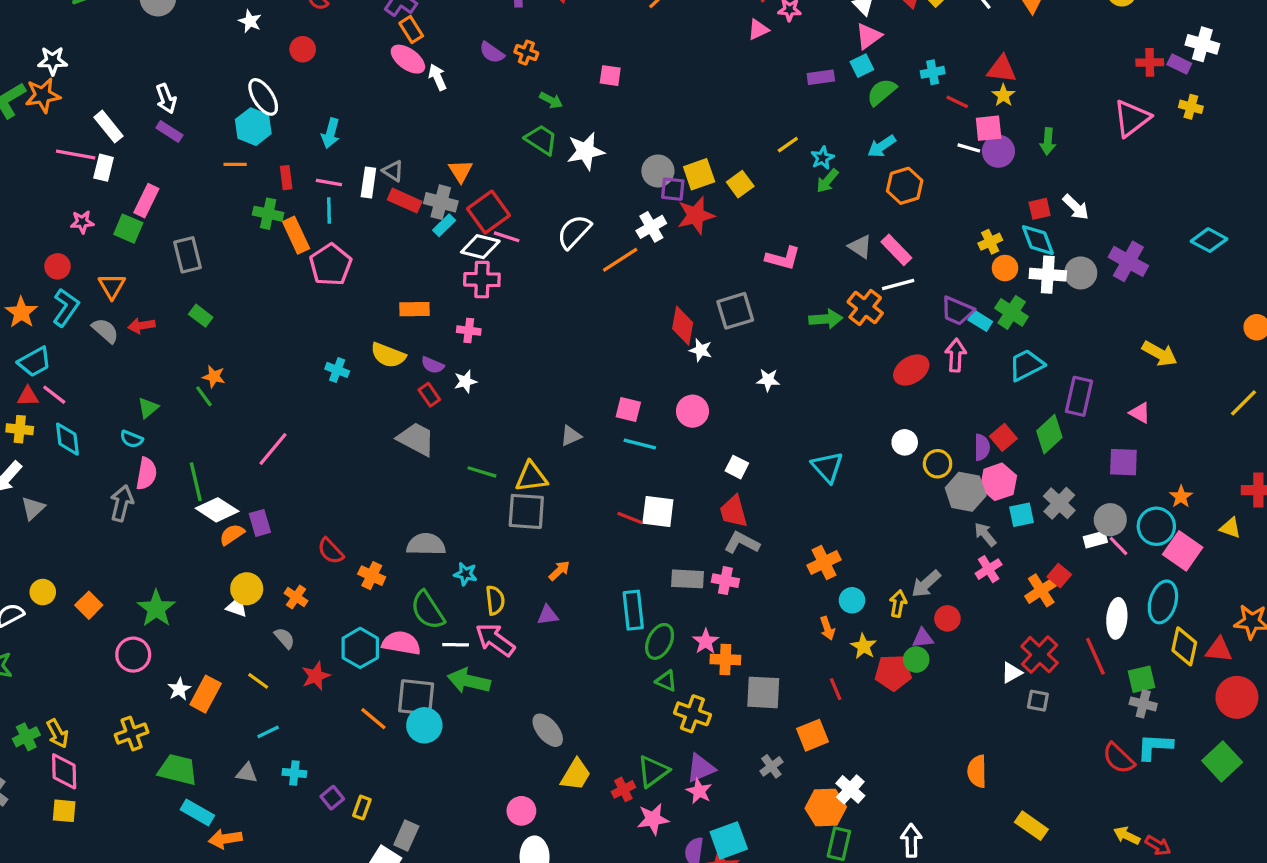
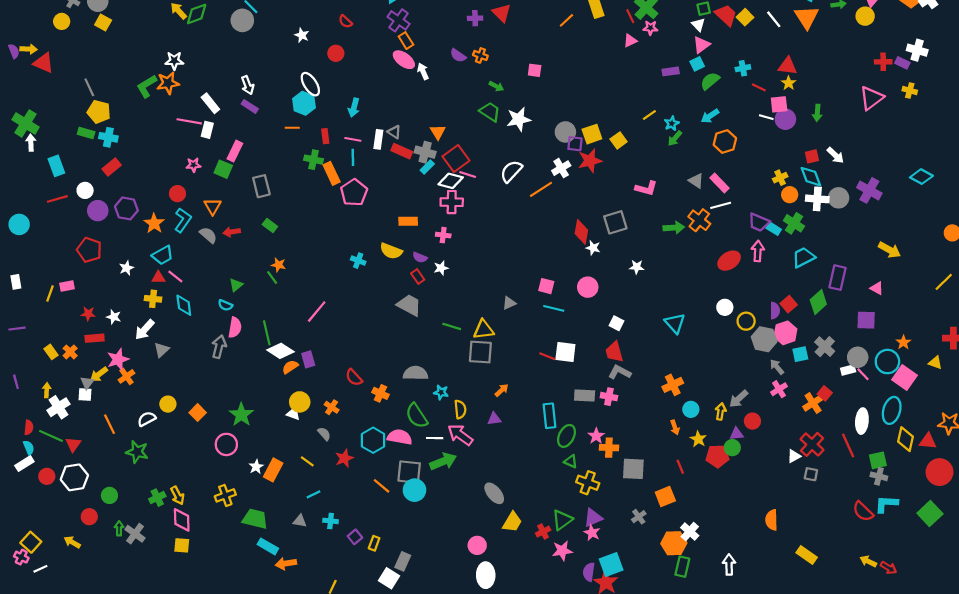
green arrow: (469, 681) -> (443, 461), turned 145

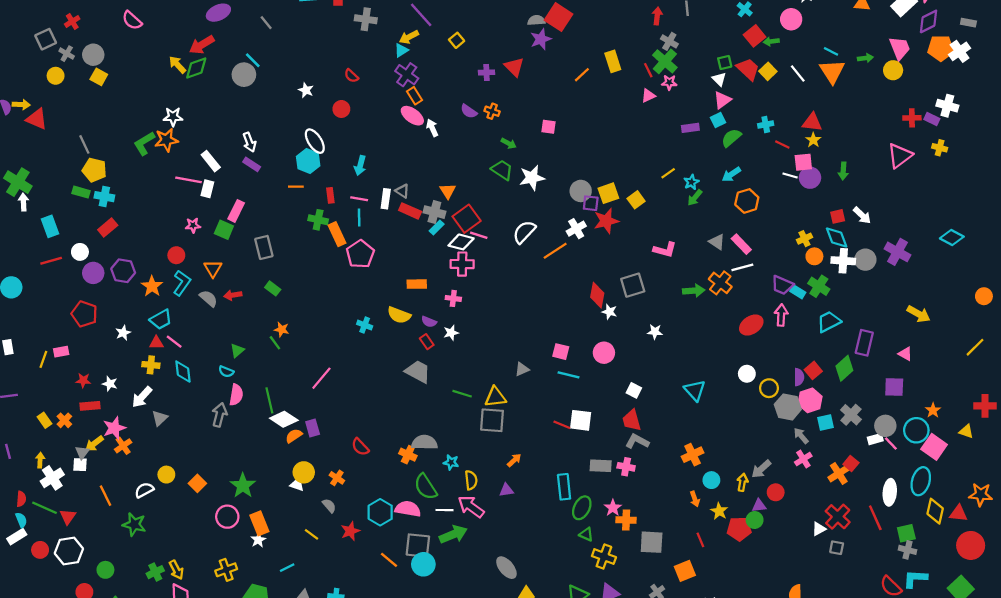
orange cross: (380, 393) -> (408, 455), moved
orange rectangle: (273, 470) -> (259, 523), moved, turned -50
cyan line: (314, 494) -> (287, 568), moved

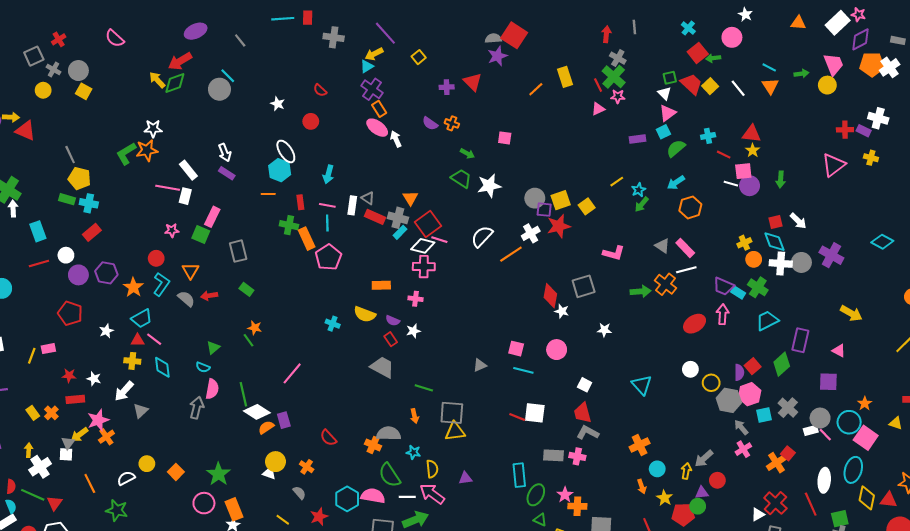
orange triangle: (832, 71) -> (770, 86), size x0.7
yellow triangle: (495, 397) -> (455, 432), moved
orange arrow: (514, 460) -> (414, 416), moved, turned 120

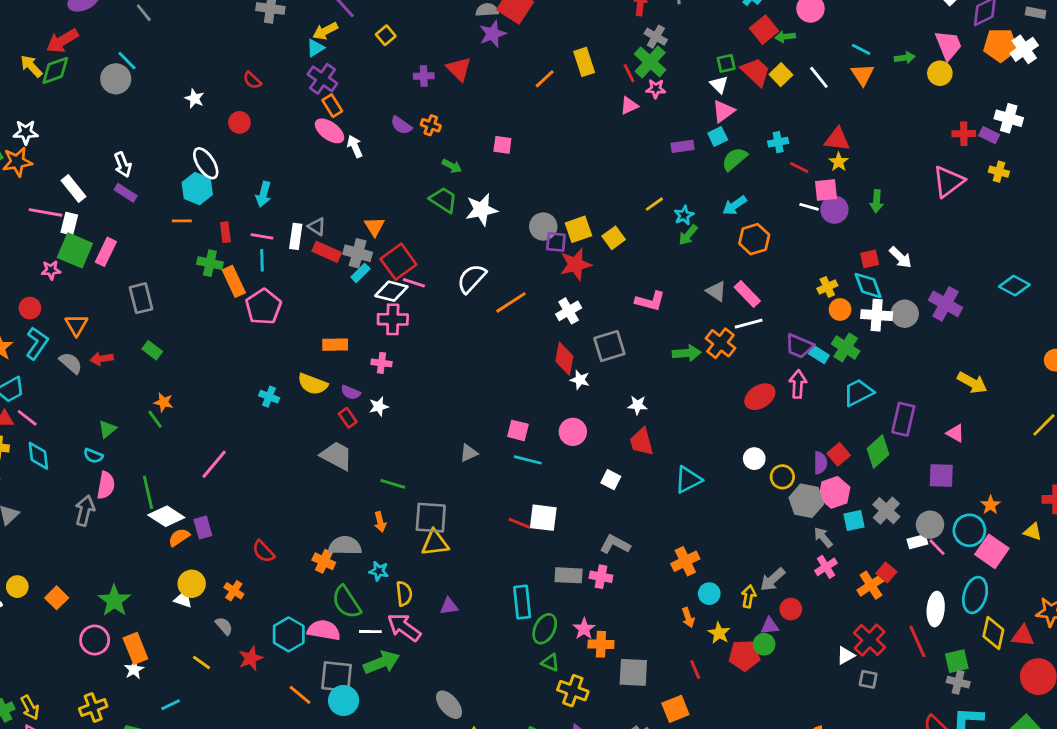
white cross: (531, 233) -> (569, 311), moved
green square: (201, 234) -> (75, 250), moved, size x1.4
cyan triangle: (642, 385) -> (688, 480), turned 45
red trapezoid: (583, 413) -> (642, 442), moved

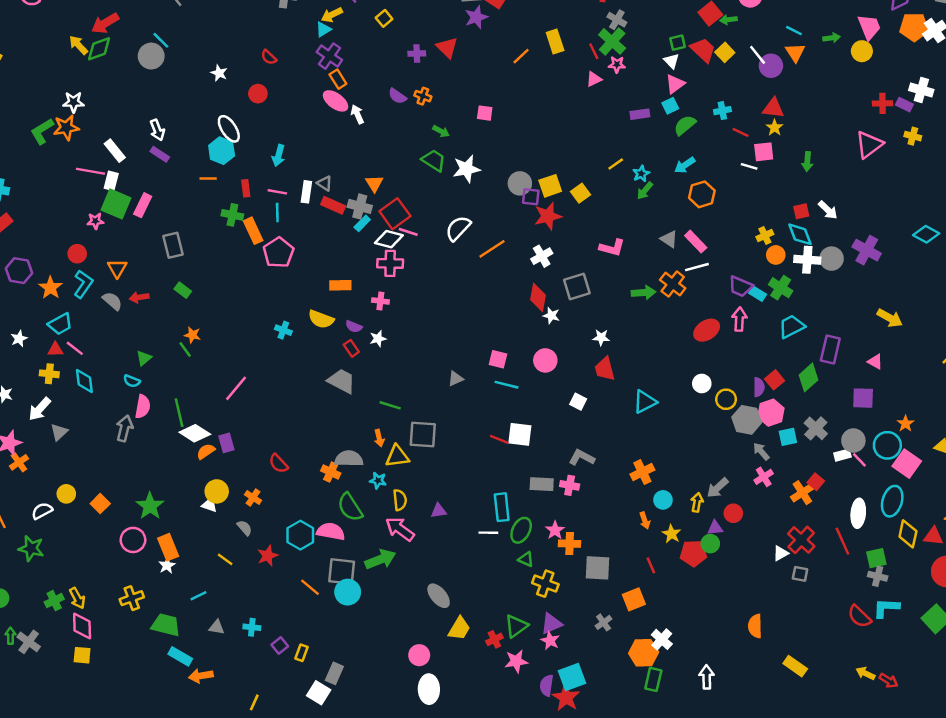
purple circle: (834, 210) -> (771, 66), moved
yellow triangle: (435, 543) -> (397, 456), moved
white line: (370, 632) -> (488, 533), moved

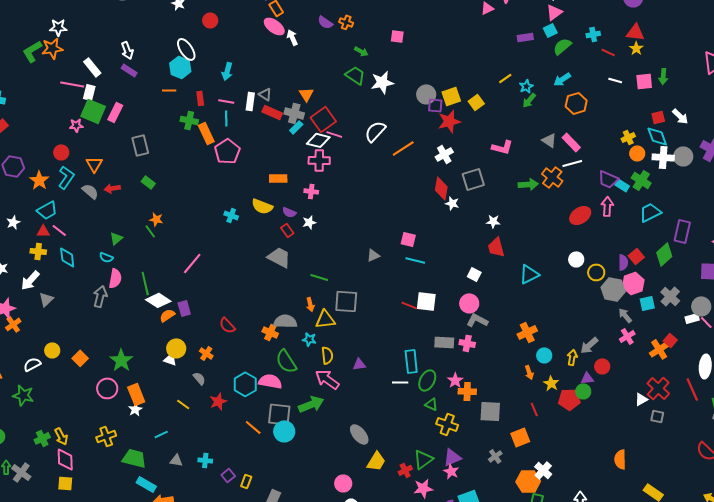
pink square: (764, 152) -> (644, 81), moved
pink circle: (545, 360) -> (469, 303), moved

